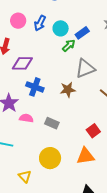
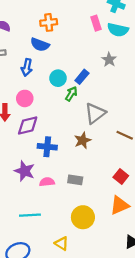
pink circle: (18, 21) -> (25, 98), moved
blue arrow: (40, 23) -> (27, 67), moved

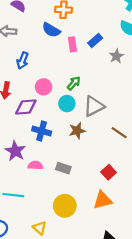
pink rectangle: (96, 23) -> (72, 44), moved
blue arrow: (27, 67) -> (23, 61), moved
blue rectangle: (82, 77) -> (95, 41), moved
cyan circle: (58, 78) -> (67, 104), moved
pink circle: (25, 98) -> (44, 87), moved

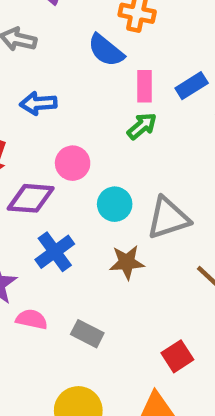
blue arrow: (23, 61) -> (38, 103), turned 56
green arrow: (74, 83) -> (142, 126), moved
blue cross: (42, 131) -> (55, 252), turned 30

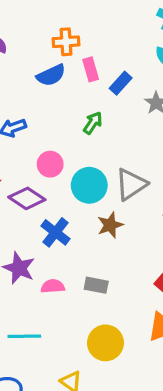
blue semicircle: (106, 50) -> (51, 75), turned -48
pink rectangle: (144, 86) -> (91, 69), moved
purple diamond: (31, 198) -> (27, 198), turned 45
cyan circle: (115, 204) -> (89, 185), size x1.4

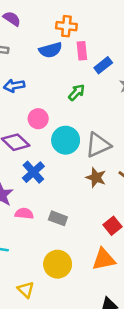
brown star: (110, 225) -> (96, 177), moved, turned 30

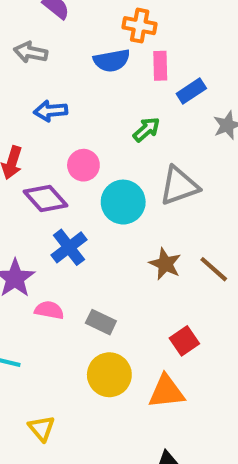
gray triangle: (98, 145) -> (179, 186), moved
yellow circle: (58, 264) -> (109, 375), moved

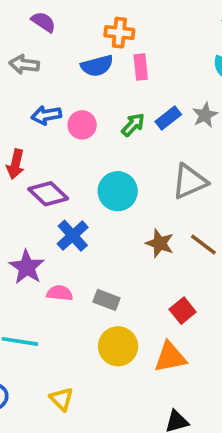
blue rectangle: (191, 91) -> (168, 118), moved
pink circle: (83, 165) -> (82, 125), moved
gray triangle: (179, 186) -> (189, 181), moved

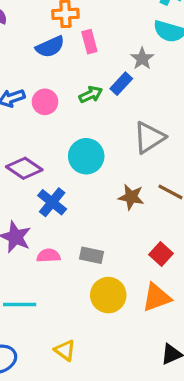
gray star: (205, 115) -> (142, 59), moved
green arrow: (133, 125) -> (91, 95), turned 30

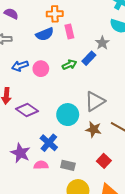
gray triangle: (149, 137) -> (95, 101), moved
cyan circle: (86, 156) -> (68, 115), moved
blue cross: (52, 202) -> (49, 143), moved
red square: (161, 254) -> (104, 161), moved

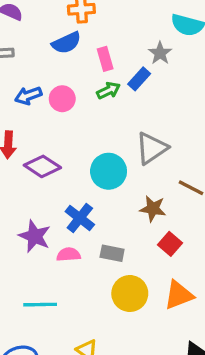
pink rectangle: (69, 32) -> (105, 59), moved
brown star: (94, 129) -> (153, 209), moved

